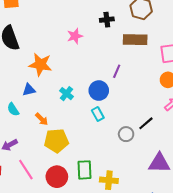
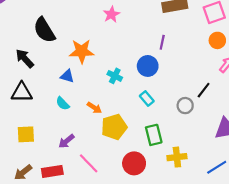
blue triangle: (29, 90) -> (67, 76), moved, turned 40
cyan rectangle: (98, 114) -> (147, 99), moved
green rectangle: (84, 170) -> (154, 135), moved
red circle: (57, 177) -> (134, 163), moved

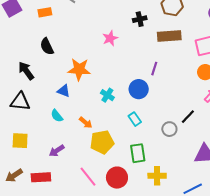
black semicircle: (44, 30) -> (47, 46), size x0.7
pink line: (89, 163) -> (88, 177), moved

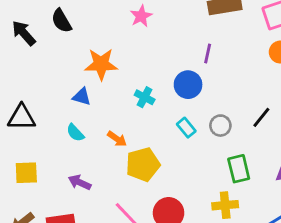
black semicircle: (47, 46) -> (61, 21), moved
black arrow: (26, 71) -> (24, 33), moved
gray circle: (169, 129) -> (220, 126), moved
purple arrow: (57, 151) -> (80, 182), turned 63
green rectangle: (138, 153) -> (239, 169), moved

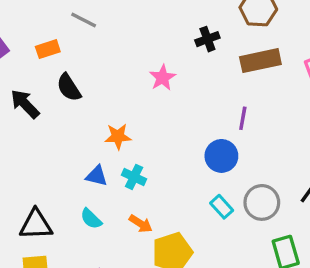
orange star: (101, 64) -> (118, 136), size x0.7
cyan cross: (145, 97) -> (134, 177), moved
black triangle: (22, 117) -> (36, 225), moved
gray circle: (220, 126) -> (262, 202), size x1.4

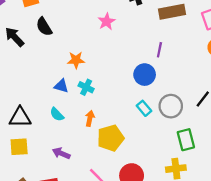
orange arrow: (141, 224) -> (90, 118), turned -112

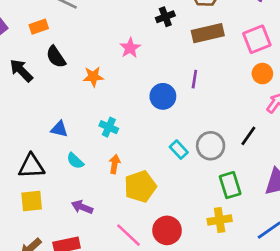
orange star: (76, 60) -> (93, 77), moved
blue circle: (145, 75) -> (163, 96), moved
blue triangle: (61, 86) -> (59, 129), moved

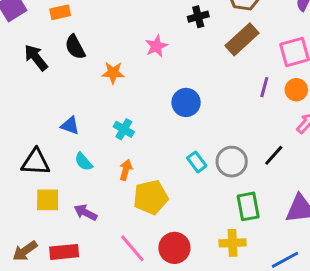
brown rectangle: (208, 33) -> (242, 39), turned -36
purple line: (194, 79) -> (264, 87), moved
yellow square: (32, 201) -> (48, 200), moved

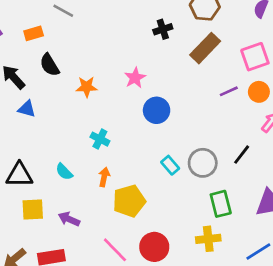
pink star: (156, 46) -> (135, 78), moved
purple line: (264, 87) -> (229, 91), turned 54
blue triangle: (70, 125) -> (27, 109), moved

